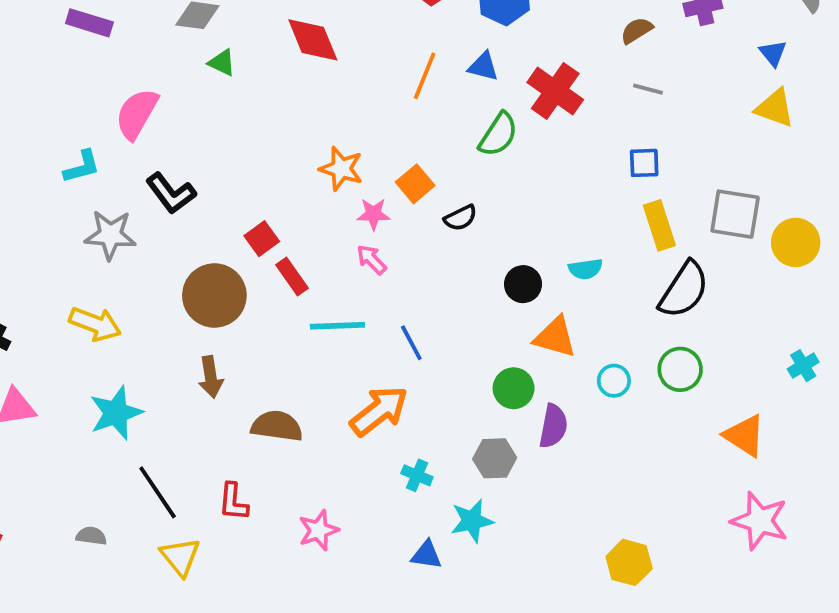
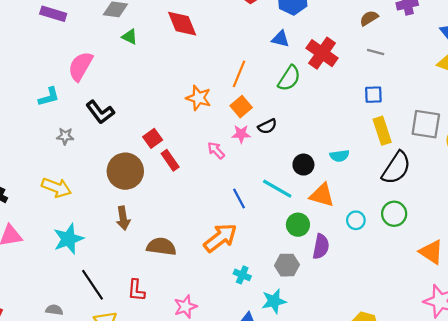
orange line: (425, 76) -> (239, 74), moved
pink star: (373, 214) -> (241, 134), moved
gray star: (110, 235) -> (65, 136), size x0.6
cyan line: (337, 326) -> (277, 189), moved, turned 32

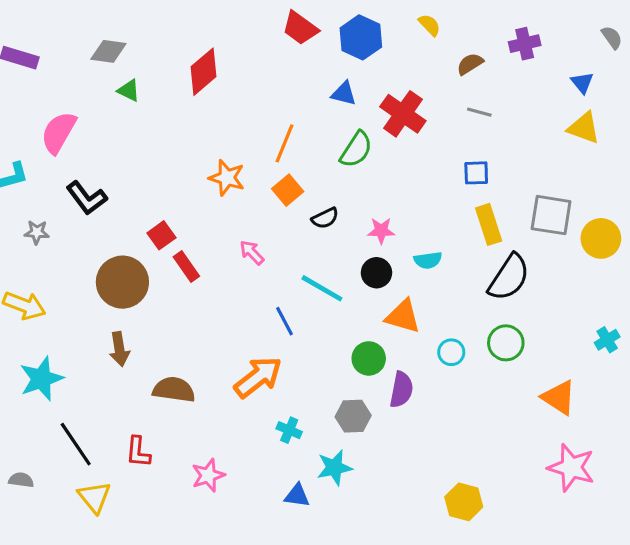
red diamond: (182, 24) -> (203, 72), turned 72
pink star: (241, 134) -> (381, 231), moved
cyan line: (277, 189) -> (322, 288), moved

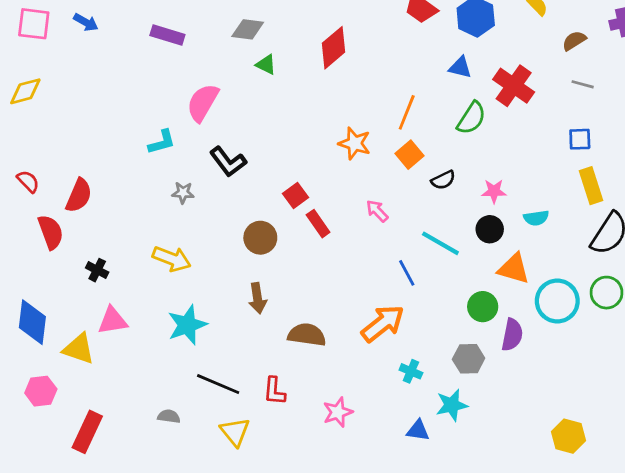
brown circle: (122, 282) -> (260, 238), size x0.7
cyan circle: (451, 352) -> (557, 301), size x1.8
black line: (76, 444) -> (218, 384), turned -33

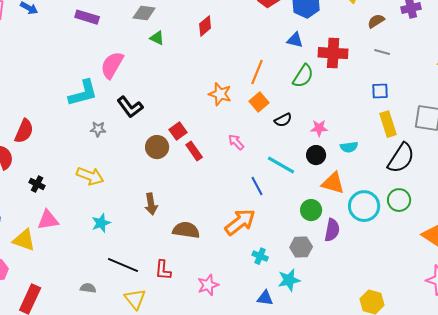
red diamond: (334, 48) -> (205, 26), size x0.7
red cross: (514, 86) -> (333, 53), turned -32
cyan L-shape: (162, 142) -> (83, 93), size x1.5
brown circle: (260, 238) -> (157, 147), moved
cyan star: (187, 325) -> (101, 223), size x0.7

